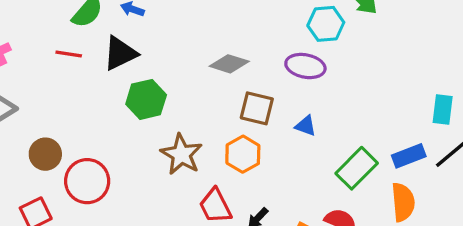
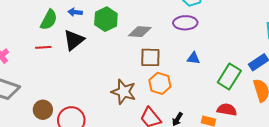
green hexagon: (146, 99) -> (106, 19), moved
brown square: (257, 108) -> (150, 57), moved

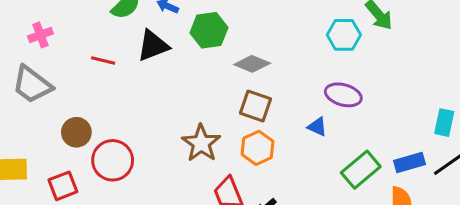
purple ellipse: (185, 23) -> (343, 95), moved
red line: (43, 47) -> (103, 60), moved

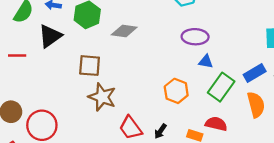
brown square: (256, 106) -> (90, 66), moved
blue triangle: (317, 127) -> (206, 62), moved
orange hexagon: (258, 148) -> (176, 91), moved

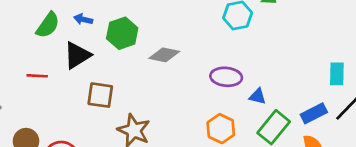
purple ellipse: (195, 37) -> (226, 77), moved
brown square: (90, 66) -> (100, 95), moved

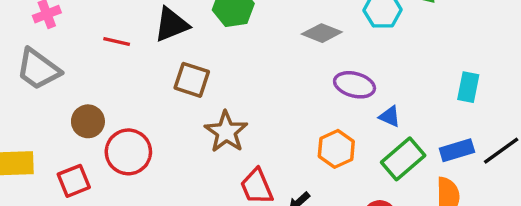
gray diamond: (164, 55) -> (322, 33), moved
cyan rectangle: (337, 74) -> (468, 87), moved

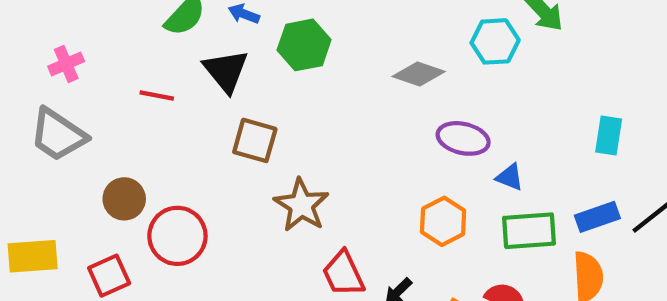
black triangle: (171, 25) -> (226, 71), turned -45
green rectangle: (403, 159) -> (529, 231), turned 39

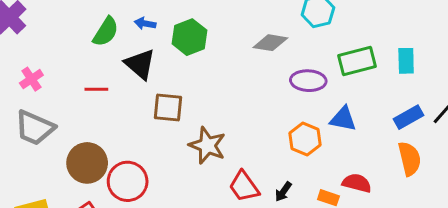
blue triangle: (510, 177) -> (343, 119), moved, size x1.4
brown circle: (124, 199) -> (87, 163), size x1.4
green rectangle: (529, 231) -> (357, 61), moved

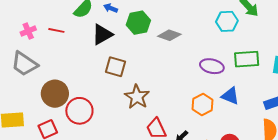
gray diamond: (270, 43) -> (169, 35), moved
black triangle: (140, 64) -> (102, 34), turned 40
red line: (96, 89) -> (56, 30), moved

